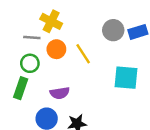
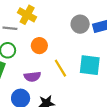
orange circle: (56, 49) -> (39, 46), moved
yellow line: (83, 54) -> (60, 68), moved

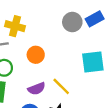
yellow line: (60, 68) -> (61, 86), moved

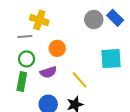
blue rectangle: (95, 19) -> (115, 18), turned 70
purple semicircle: (37, 89) -> (48, 72), moved

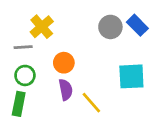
yellow cross: (39, 20) -> (42, 27), turned 30
purple semicircle: (48, 72) -> (66, 90), moved, turned -84

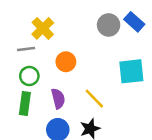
purple semicircle: (66, 90) -> (58, 99), moved

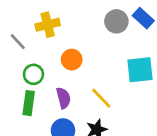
yellow cross: (43, 28) -> (48, 25), turned 30
gray line: (26, 49) -> (18, 42), moved, turned 54

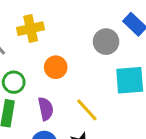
gray circle: (116, 21) -> (106, 42), moved

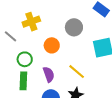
gray circle: (106, 42) -> (74, 27), moved

